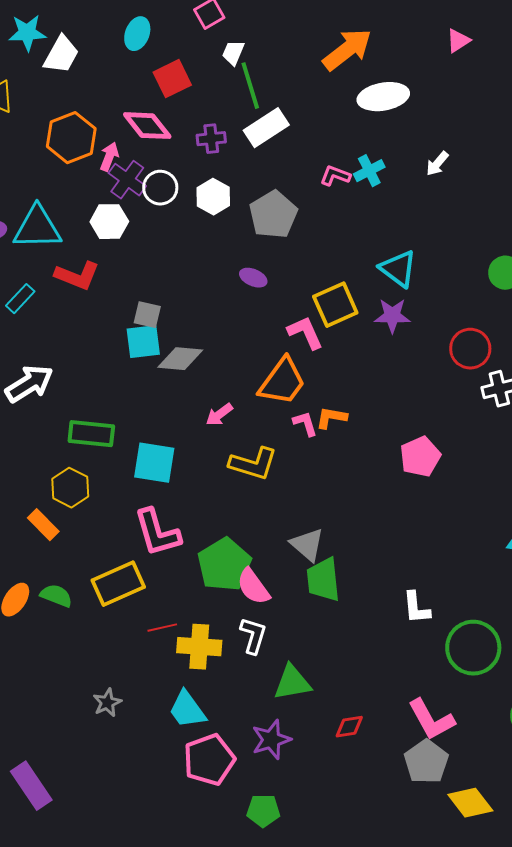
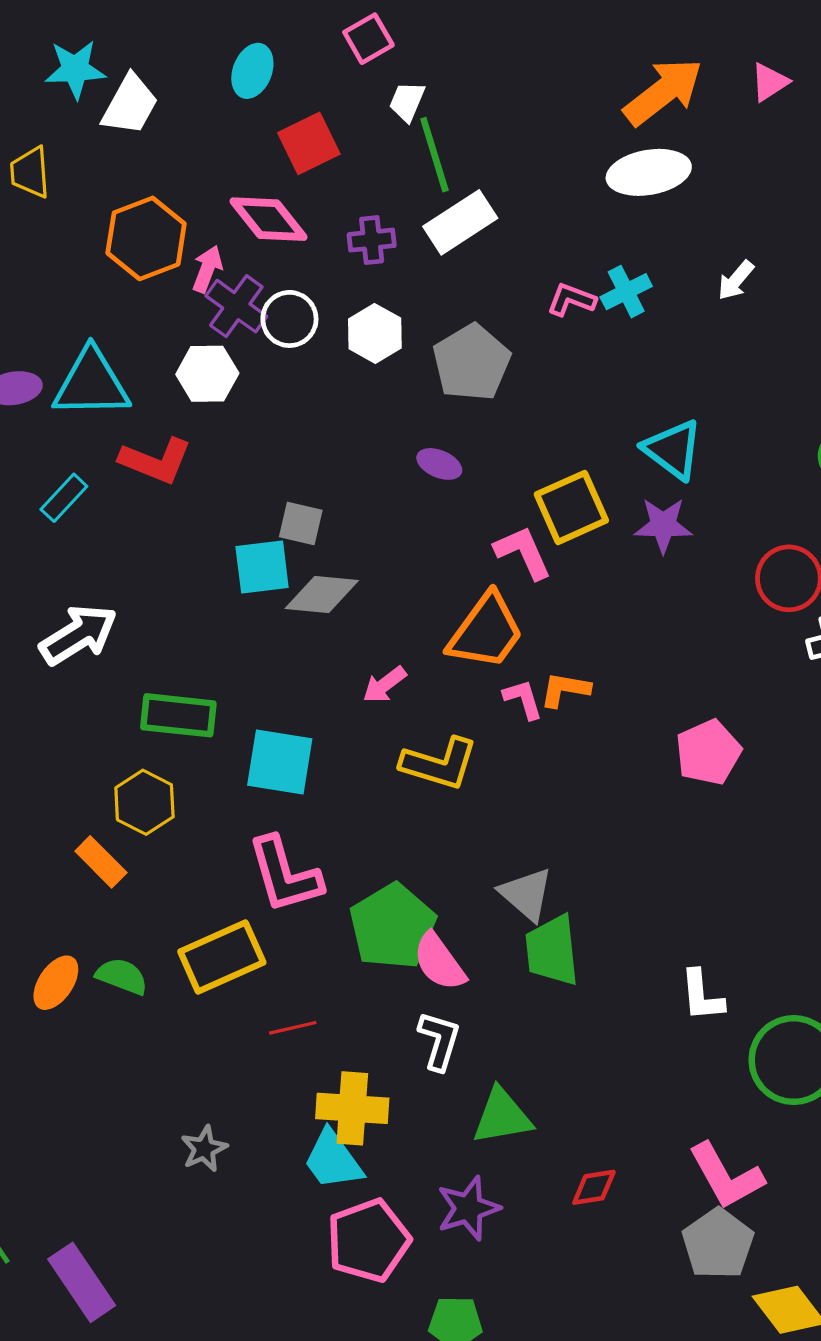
orange arrow: (347, 50) -> (663, 92), moved
gray square: (147, 315) -> (301, 524), moved
yellow cross: (199, 647) -> (352, 1108), moved

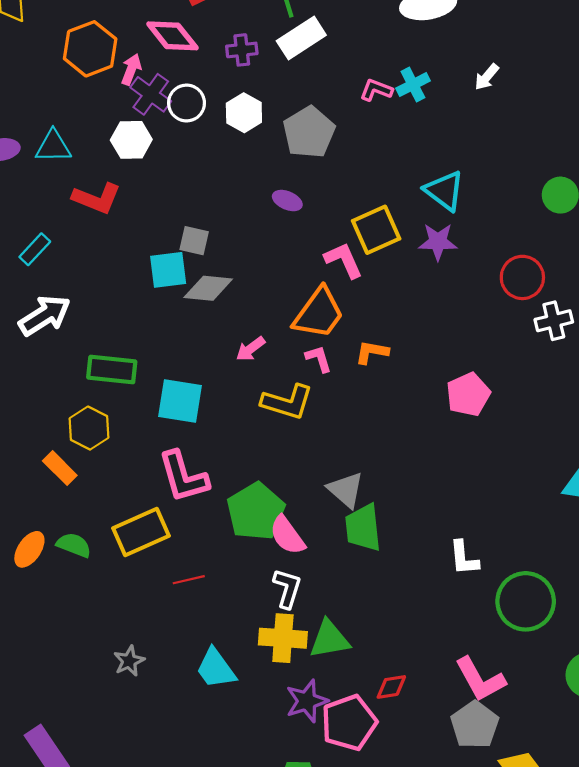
cyan triangle: (91, 383) -> (53, 146), size x0.7
cyan rectangle: (64, 498) -> (35, 249), moved
pink L-shape: (523, 699) -> (319, 359), moved
yellow cross: (352, 1108) -> (283, 638), moved
pink pentagon: (368, 1240) -> (349, 723), moved

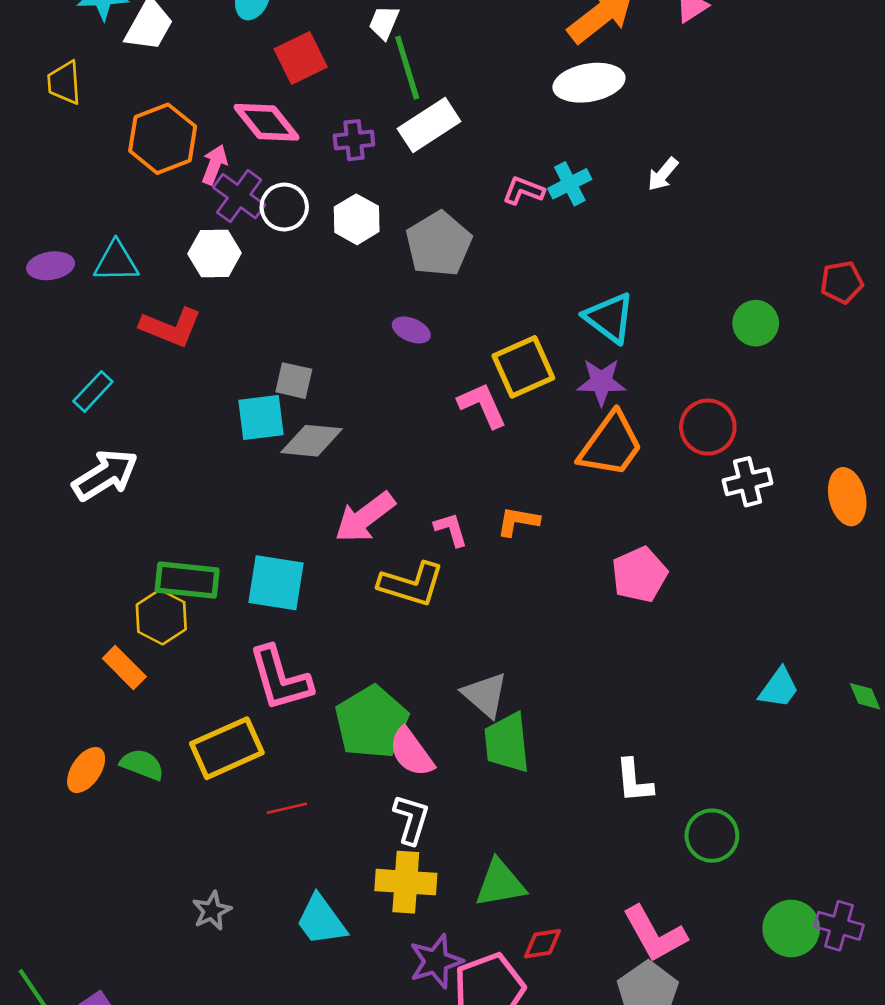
orange trapezoid: (319, 313) -> (611, 445), moved
pink arrow: (250, 349) -> (365, 517), size x1.6
green rectangle: (112, 370) -> (187, 580), moved
green circle: (526, 601) -> (712, 836), size x0.7
green triangle: (330, 639) -> (500, 883), moved

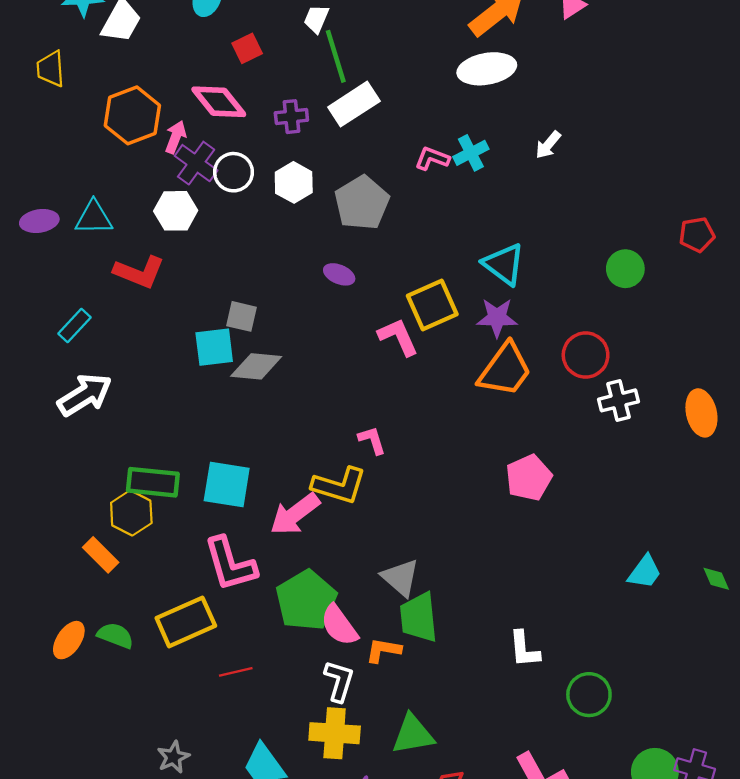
red square: (301, 58) -> (247, 48), size x0.7
pink arrow: (365, 517) -> (295, 514), moved
orange L-shape: (518, 521) -> (383, 650), moved

